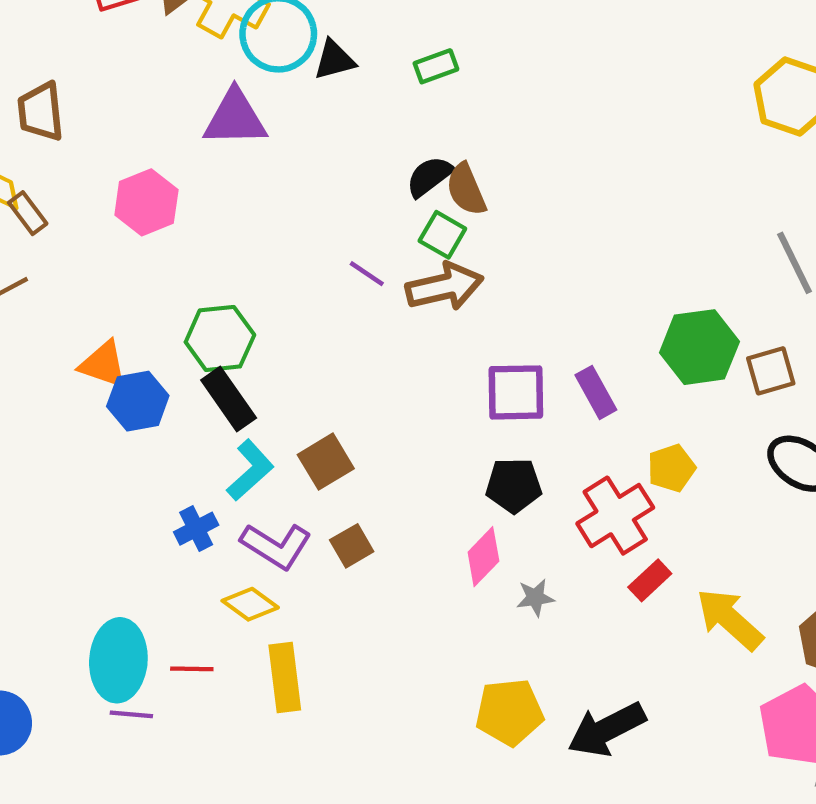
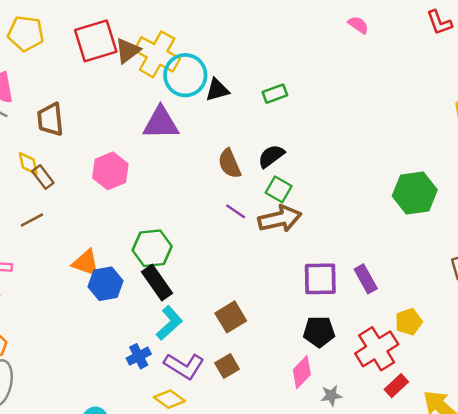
brown semicircle: (466, 189) -> (229, 164), moved
green hexagon: (699, 347) -> (415, 193), moved
brown square: (326, 462) -> (231, 317), moved

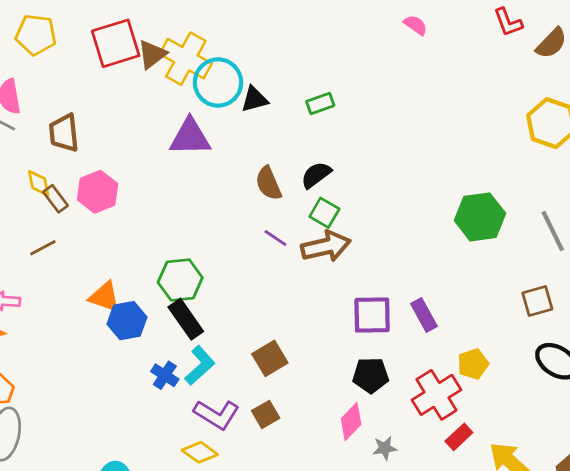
pink hexagon: (110, 171) -> (98, 192), moved
blue cross: (139, 356) -> (165, 375), moved, turned -30

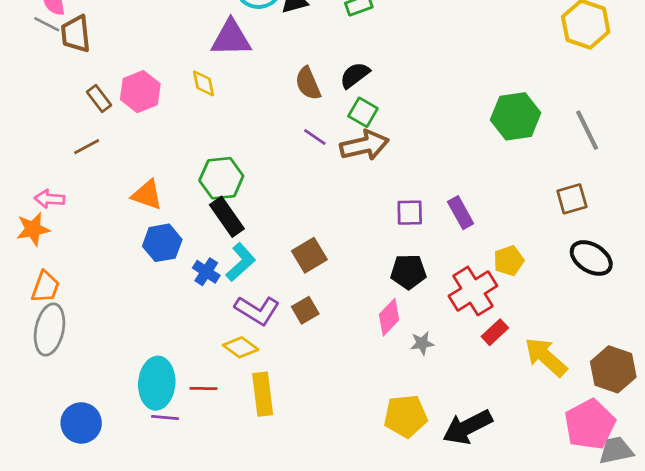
brown trapezoid: (64, 133) -> (76, 34), moved
yellow diamond: (39, 183) -> (203, 83), moved
purple square: (372, 315) -> (410, 213), size x0.7
blue hexagon: (127, 321) -> (162, 243), moved

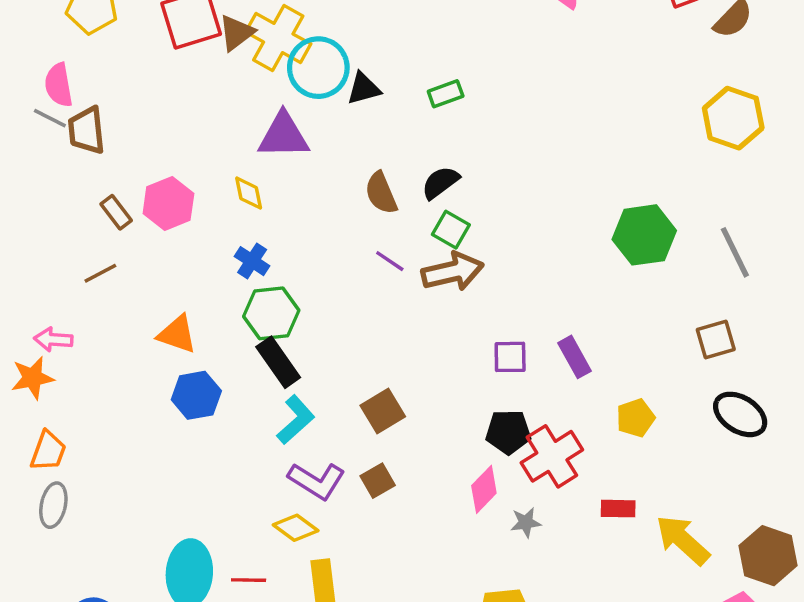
blue cross: (206, 272) -> (252, 261), moved
red cross: (473, 291) -> (552, 456), moved
gray ellipse: (49, 329) -> (53, 505), size x0.7
red rectangle: (495, 332) -> (618, 509), turned 44

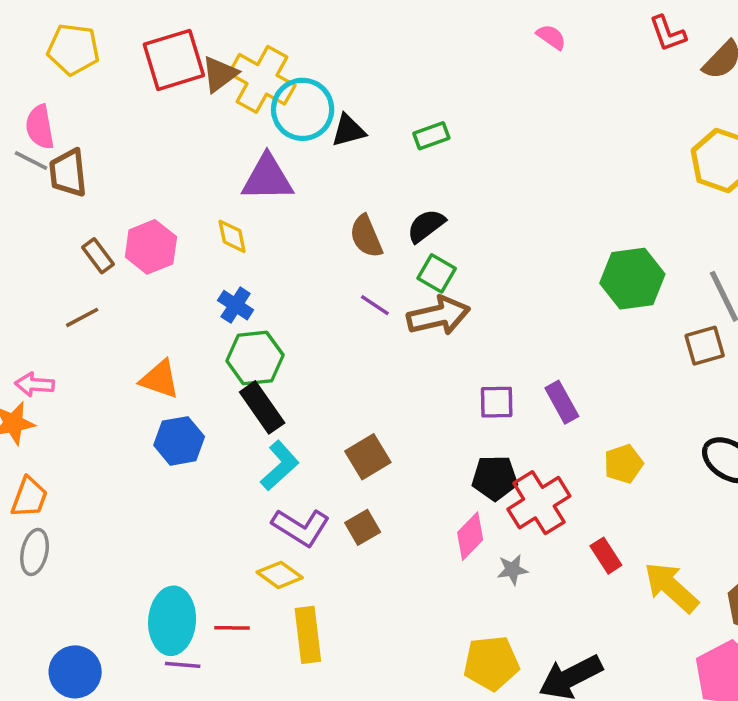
brown square: (716, 340) -> (705, 346), moved
red rectangle: (618, 509) -> (606, 556), turned 56

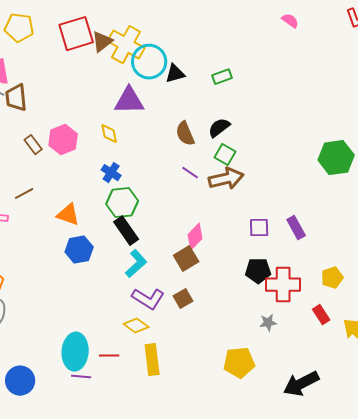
brown line: (82, 317) -> (24, 194), moved
yellow pentagon: (624, 464) -> (332, 278), moved
red cross: (539, 503) -> (283, 285), turned 32
pink diamond: (470, 536) -> (195, 237), moved
yellow pentagon: (491, 663) -> (239, 363), moved

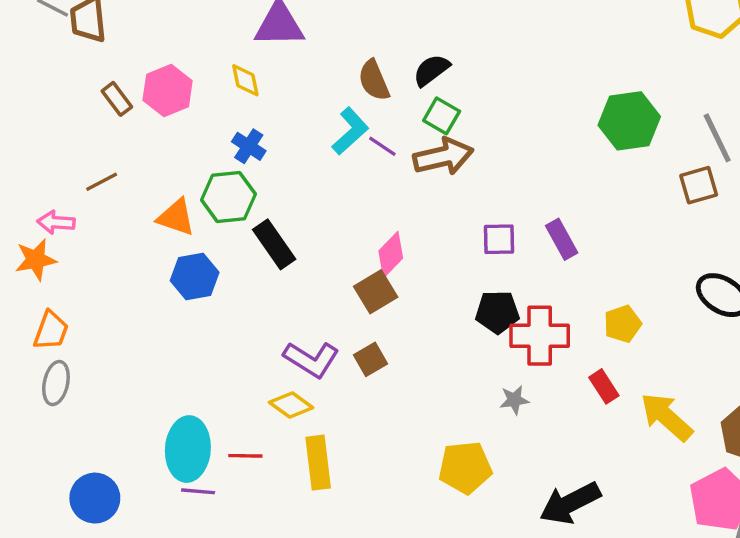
green hexagon: (122, 203) -> (228, 197), moved
cyan L-shape: (136, 264) -> (350, 131), moved

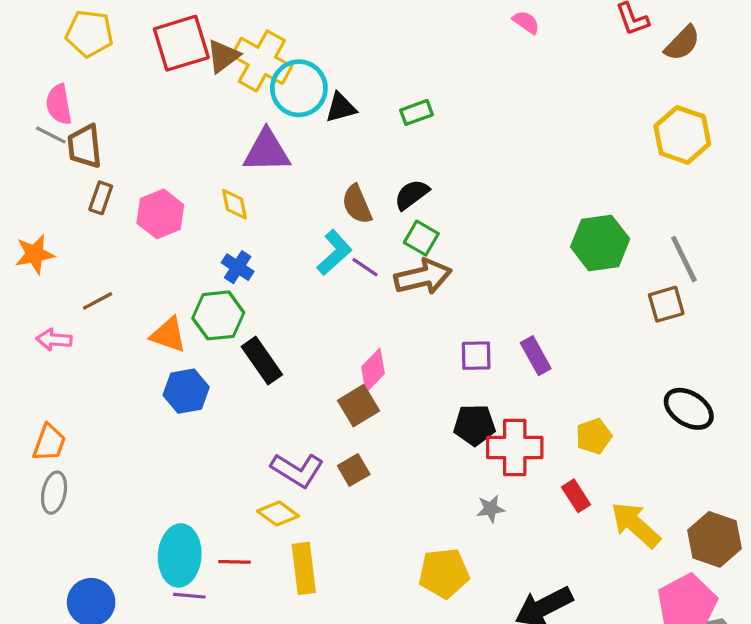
brown rectangle: (117, 99) -> (101, 198), moved, turned 56
orange star: (36, 260) -> (35, 254), moved

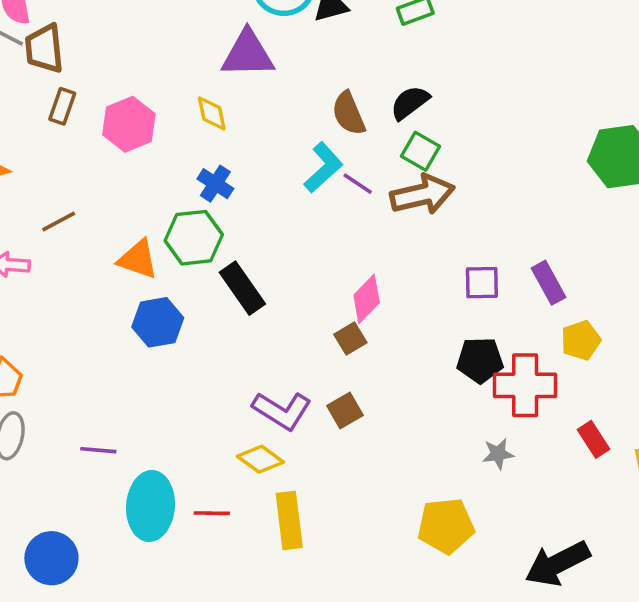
brown square: (358, 406) -> (350, 339), size x0.7
yellow pentagon: (594, 436) -> (581, 340), moved
purple line: (189, 596) -> (98, 450), moved

